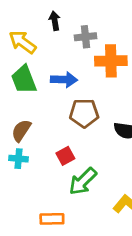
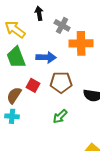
gray cross: (85, 37) -> (62, 25), turned 35
red square: (65, 156) -> (33, 85), moved, turned -32
green arrow: (83, 181) -> (60, 116), moved, size x0.7

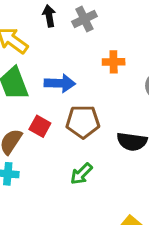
gray cross: (62, 25) -> (84, 19), moved, turned 35
orange cross: (81, 43) -> (114, 62), size x0.6

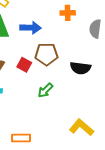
red square: (40, 126) -> (24, 65), moved

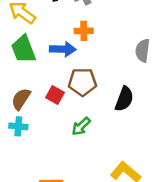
orange cross: (68, 13) -> (84, 31), moved
black semicircle: (80, 68) -> (124, 99), turned -78

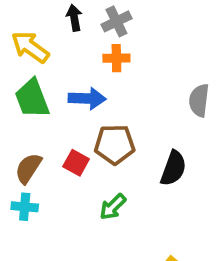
orange cross: (84, 31) -> (116, 58), moved

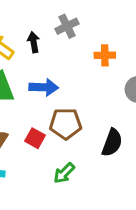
black arrow: (74, 18) -> (34, 42), moved
orange cross: (116, 58) -> (105, 55), moved

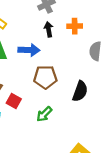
black arrow: (34, 42) -> (49, 29), moved
red square: (35, 138) -> (14, 101), moved

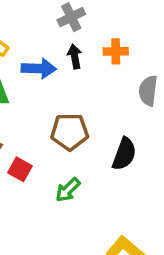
blue arrow: (29, 50) -> (39, 68), moved

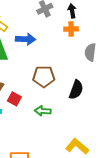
black arrow: (75, 56) -> (72, 11), moved
green arrow: (68, 190) -> (43, 111), turned 49

